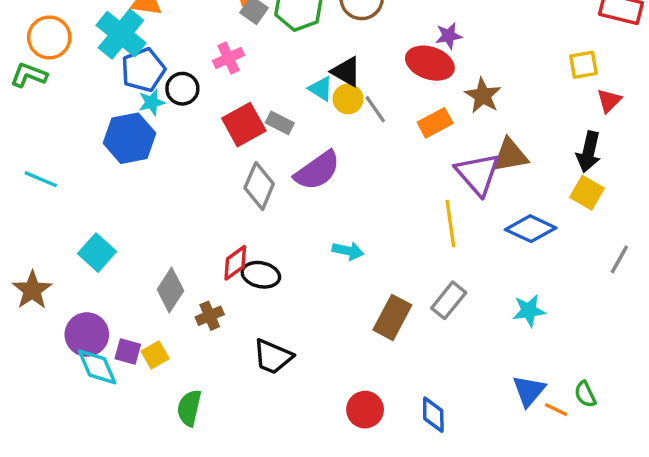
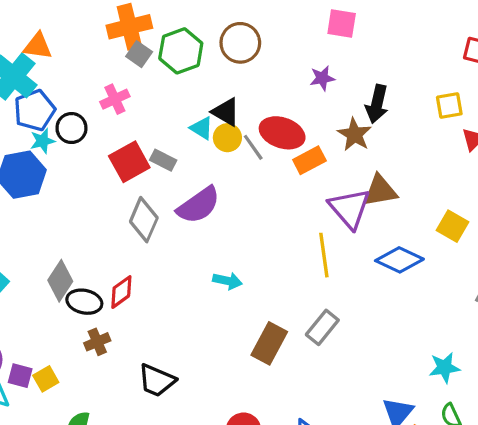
red ellipse: (430, 63) -> (282, 133), moved
black arrow: (589, 152) -> (377, 104), moved
black ellipse: (261, 275) -> (84, 302), moved
gray diamond: (170, 290) -> (60, 281), moved
cyan star: (529, 311) -> (444, 368), moved

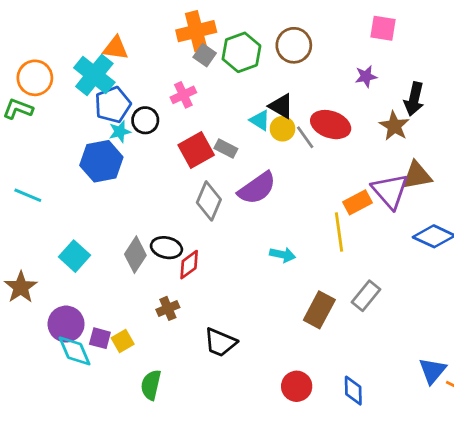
orange rectangle: (309, 160) -> (357, 202), moved
yellow line: (324, 255) -> (339, 232), moved
black ellipse: (84, 302) -> (166, 248), moved

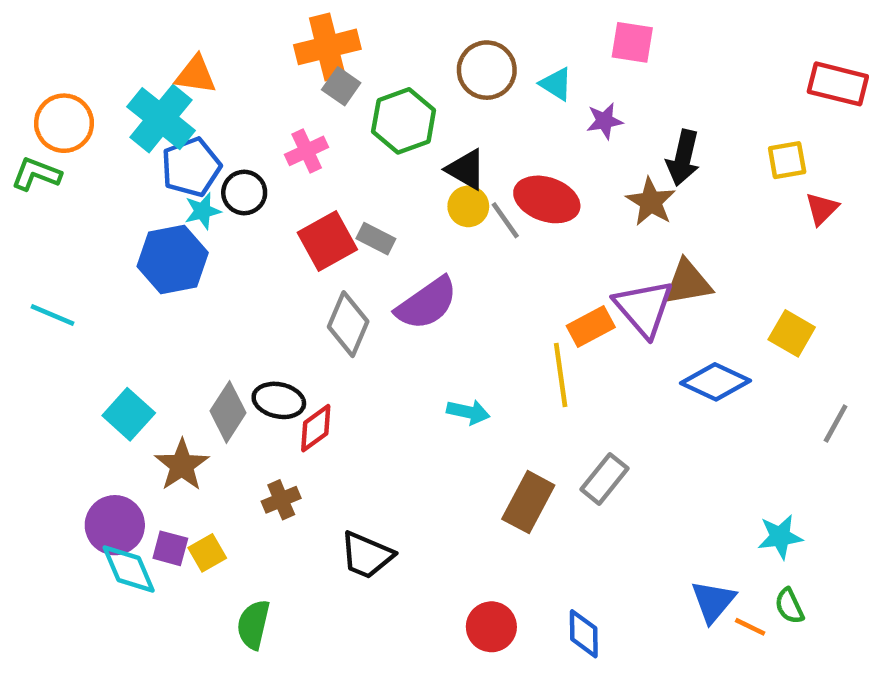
green hexagon: (241, 52) -> (404, 121), moved
cyan triangle: (260, 120) -> (556, 84), moved
brown star: (21, 287) -> (182, 465), moved

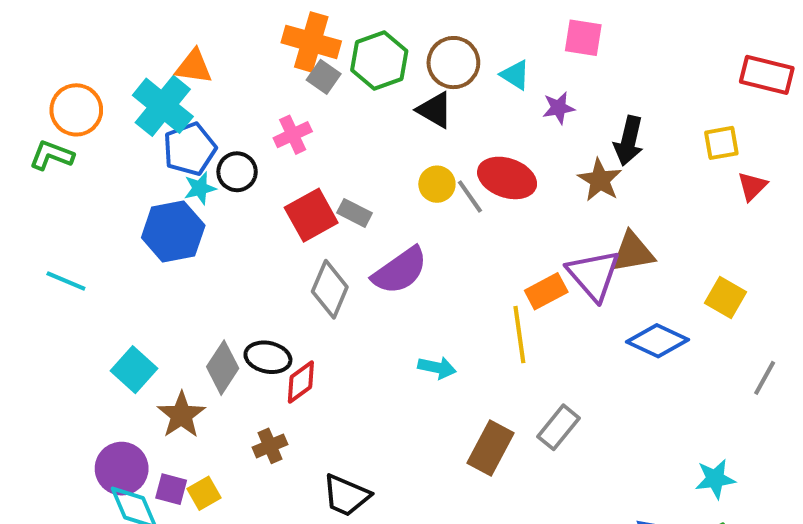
orange cross: (327, 47) -> (311, 42), turned 30
green hexagon: (404, 121) -> (379, 60), moved
black triangle: (466, 169) -> (435, 110), moved

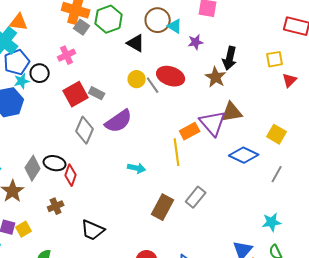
brown circle: (453, 63) -> (158, 20), moved
gray line: (765, 378) -> (277, 174), moved
red diamond: (301, 382) -> (71, 175), turned -35

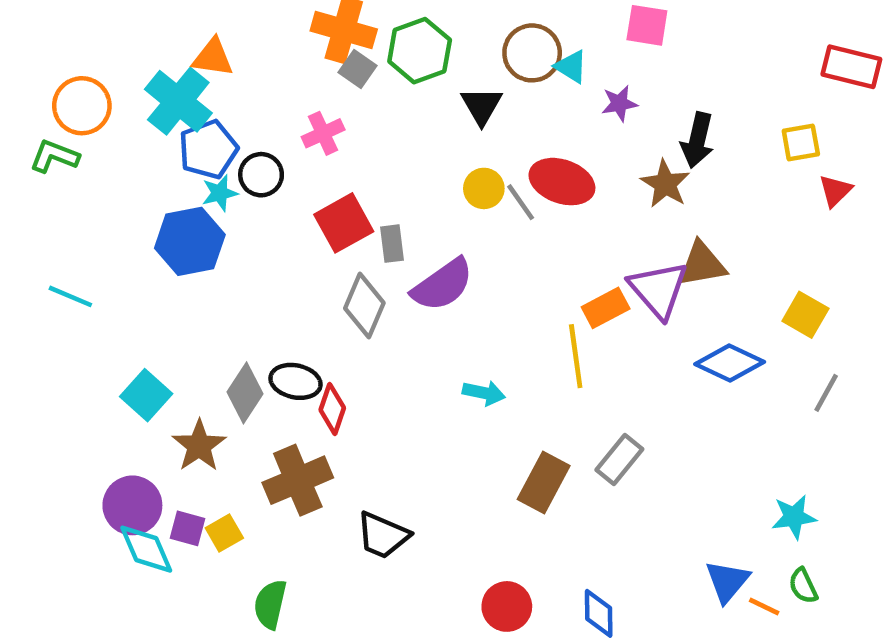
black triangle: (136, 43) -> (482, 106), turned 30
gray rectangle: (97, 93) -> (392, 244), moved, turned 56
gray line: (277, 174) -> (826, 393), moved
brown cross: (56, 206) -> (298, 480), size x1.8

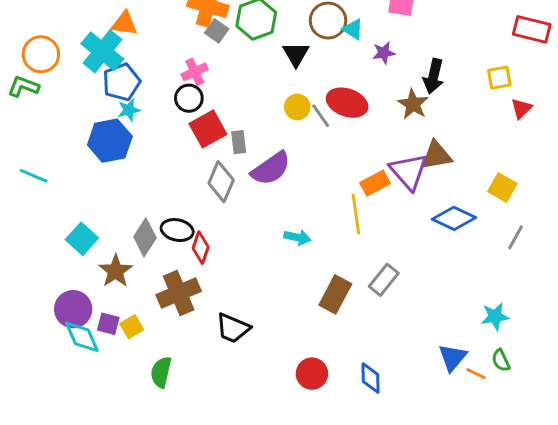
black circle: (261, 175) -> (189, 98), moved

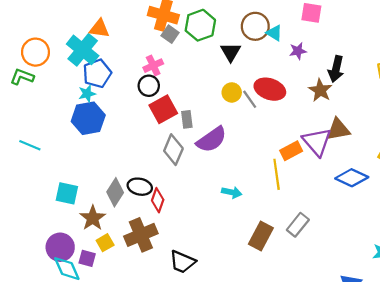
cyan star: (129, 110) -> (87, 94), moved
cyan square: (82, 239) -> (67, 193), turned -30
yellow square: (132, 327) -> (105, 243), moved

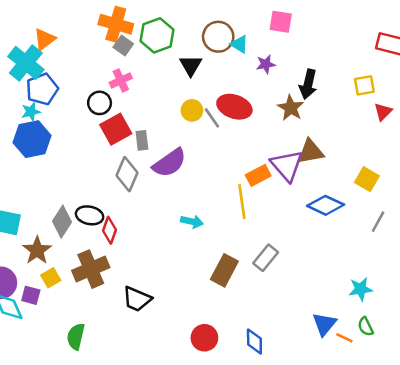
orange triangle: (99, 29) -> (45, 39), turned -45
pink cross: (153, 66) -> (121, 80), moved

